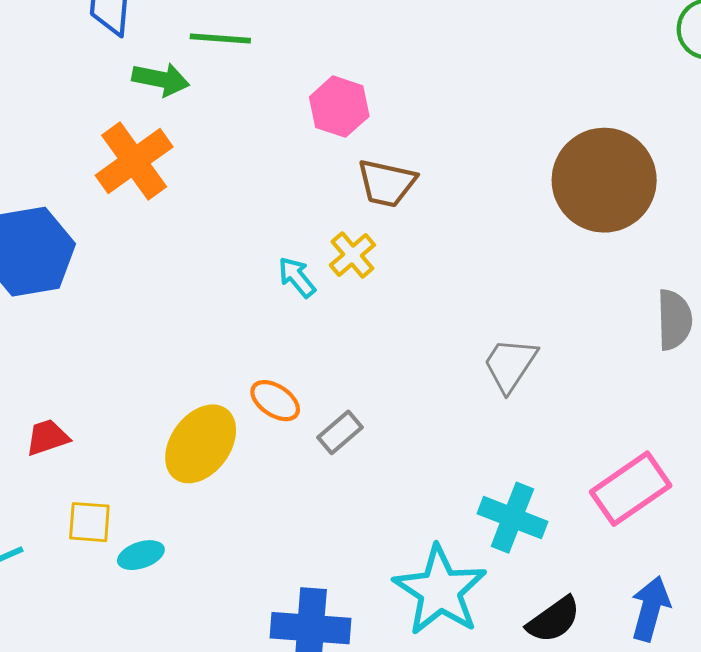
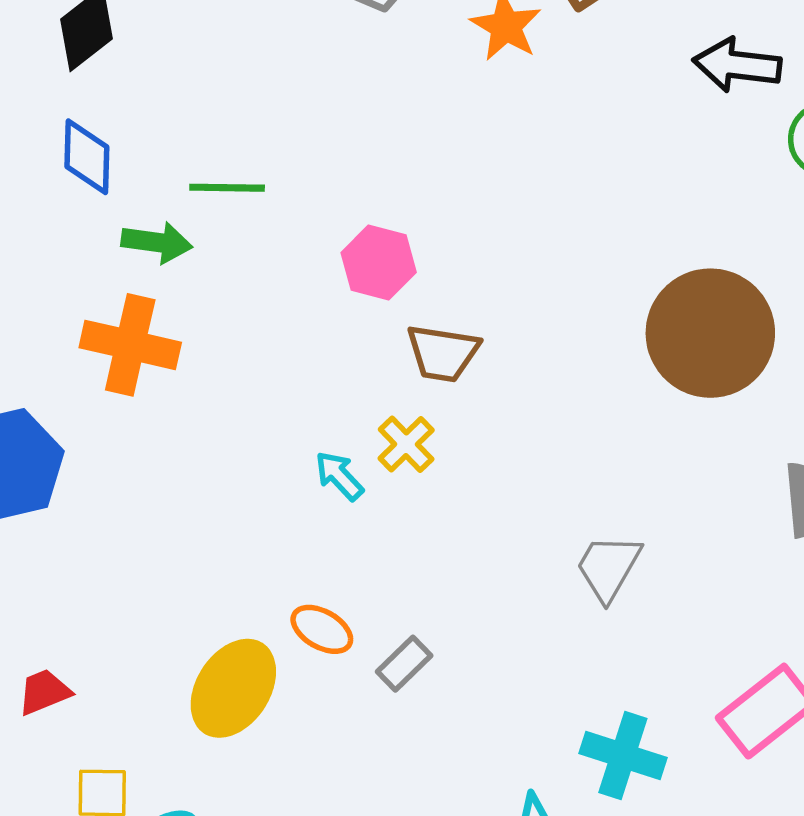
orange cross: (134, 161) -> (130, 345), turned -38

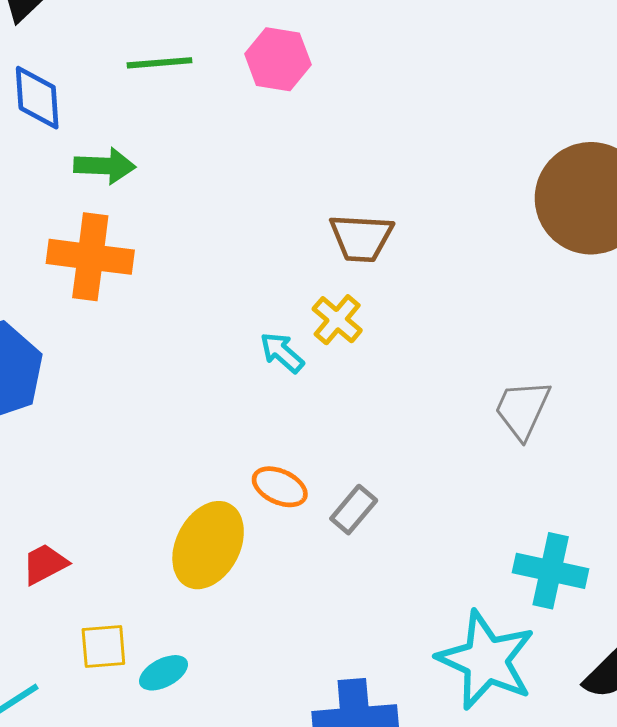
green line: (227, 188) -> (159, 63), moved
pink hexagon: (379, 262) -> (278, 59), moved

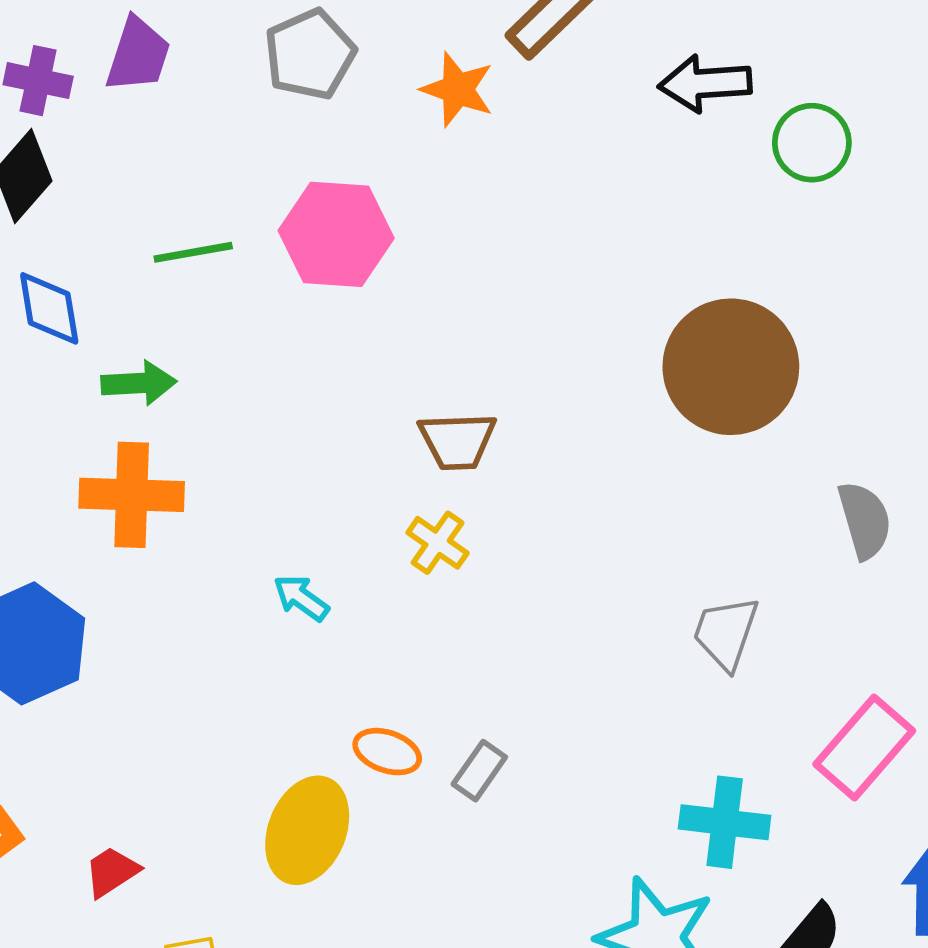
pink hexagon: (278, 59) -> (336, 234), size x1.4
cyan arrow: (282, 353) -> (301, 598), moved
gray trapezoid: (522, 409) -> (726, 633), moved

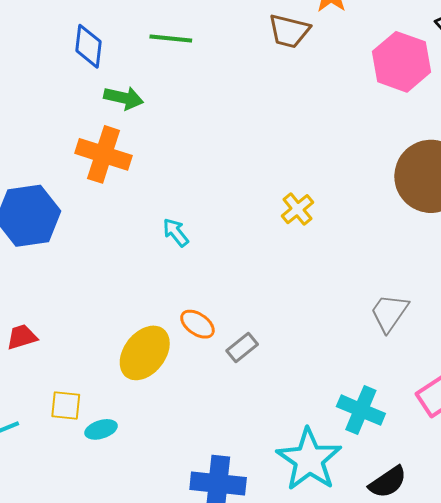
pink hexagon: (336, 234) -> (401, 62), moved
brown trapezoid: (457, 441) -> (289, 31), moved
yellow cross: (438, 543) -> (297, 209), moved
red trapezoid: (112, 872) -> (22, 337), moved

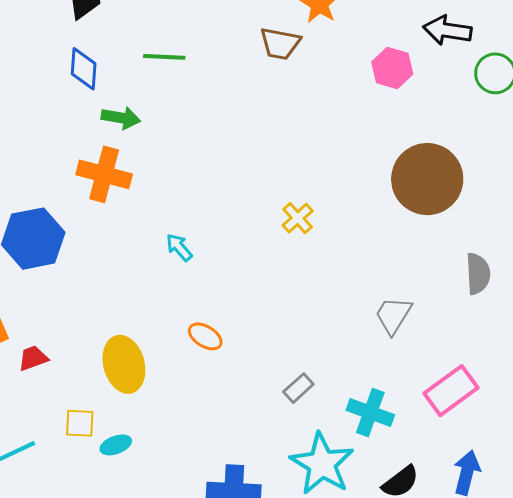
pink hexagon: (401, 62) -> (392, 68), size x0.7
gray rectangle: (242, 347) -> (298, 388), moved
yellow ellipse: (145, 353) -> (124, 364), moved, turned -50

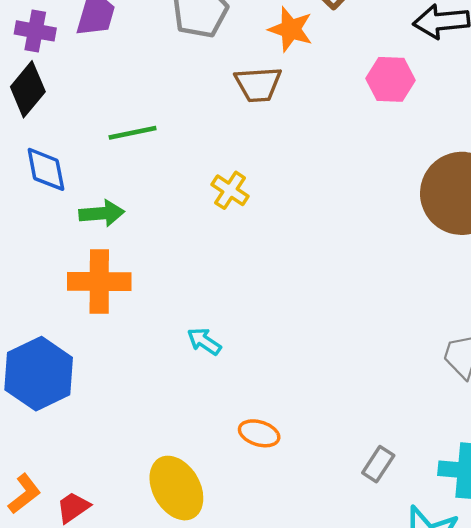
yellow cross: (298, 218) -> (230, 190), moved

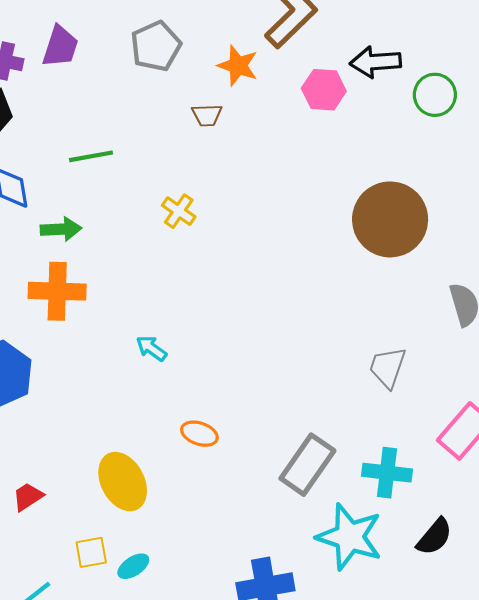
pink hexagon: (391, 79) -> (324, 90), moved
brown trapezoid: (258, 84) -> (207, 115), size x0.7
gray rectangle: (378, 464) -> (307, 465), size x1.8

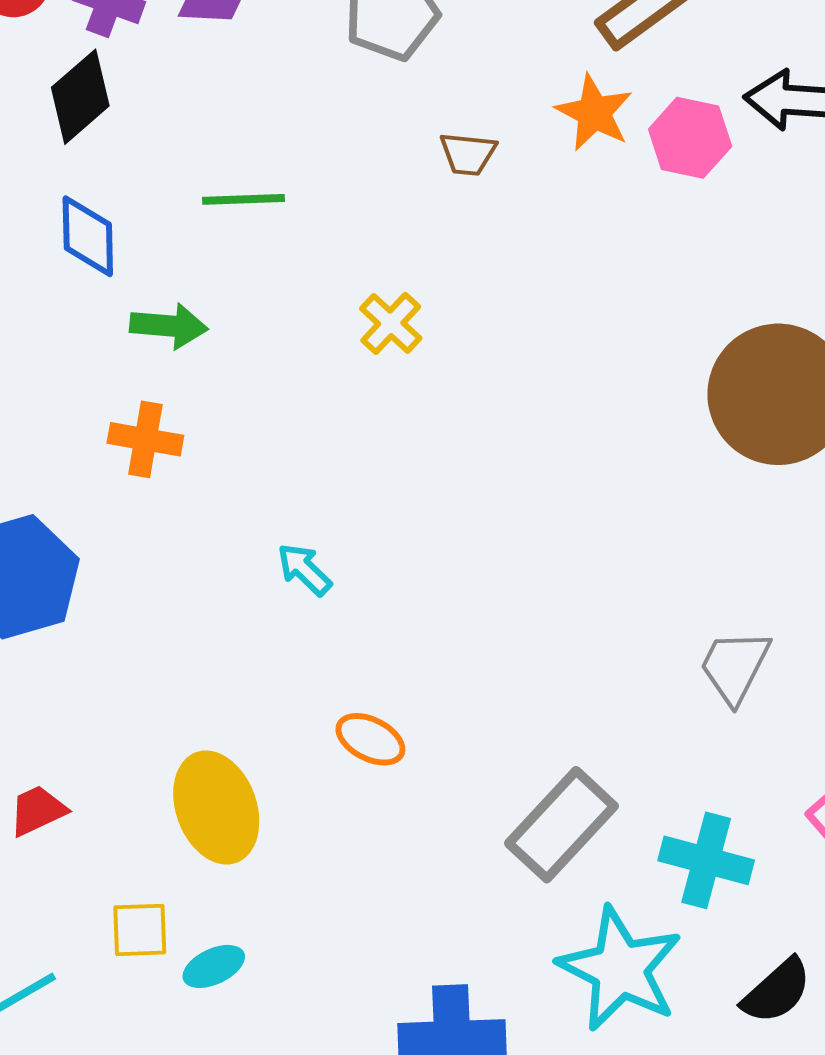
orange star: (238, 66) -> (594, 113), moved
orange cross: (57, 291) -> (145, 439), size x0.7

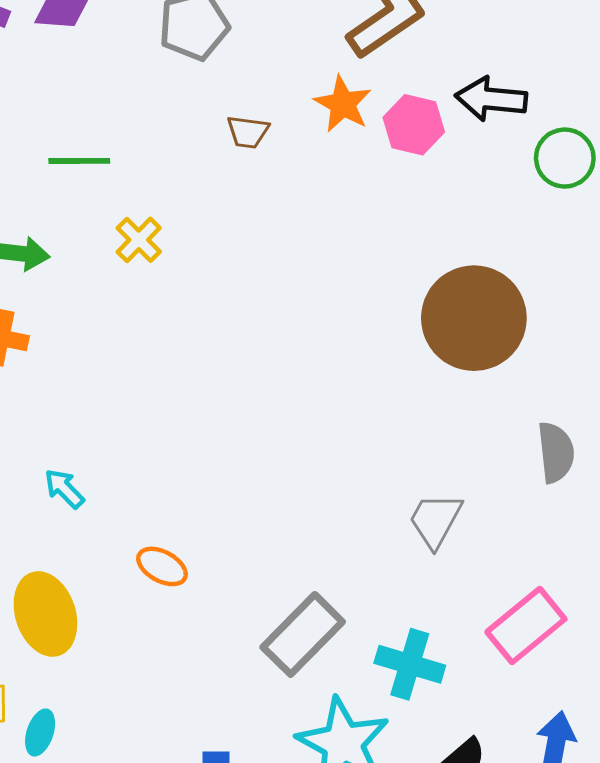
yellow cross: (391, 323) -> (139, 240), moved
cyan arrow: (304, 569) -> (64, 489), moved
cyan ellipse: (214, 966) -> (40, 733), turned -48

